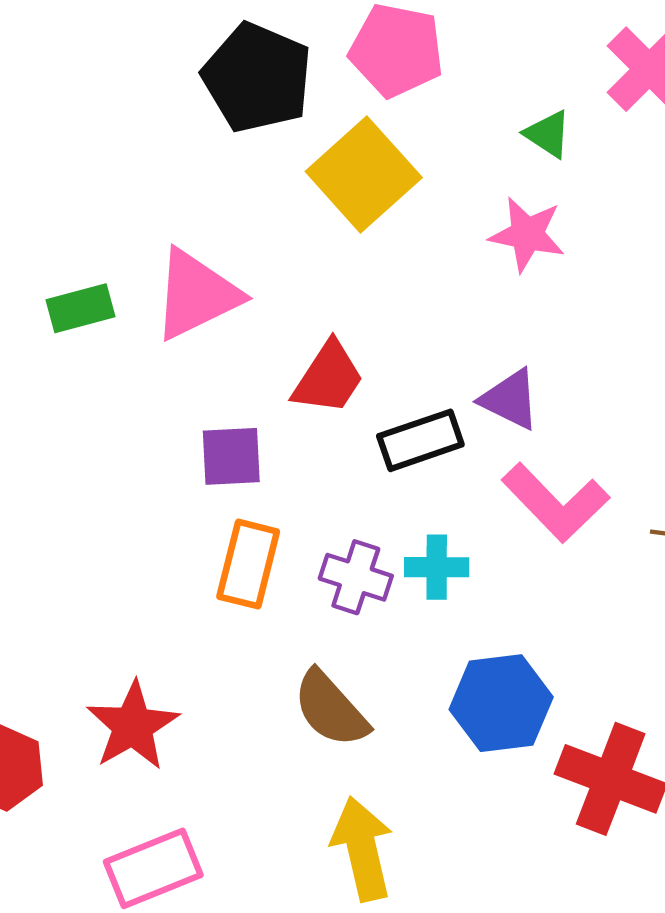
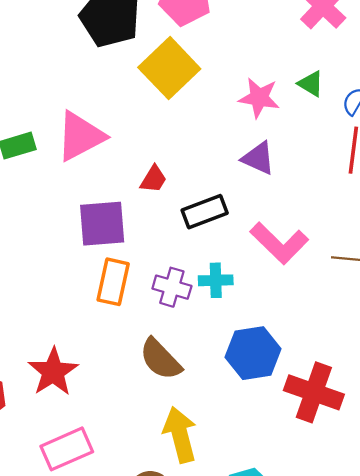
green triangle: (548, 134) -> (311, 84), moved
red trapezoid: (328, 378) -> (154, 179), size x0.7
purple triangle: (510, 399) -> (258, 158), moved
purple square: (231, 456) -> (102, 224), size x1.4

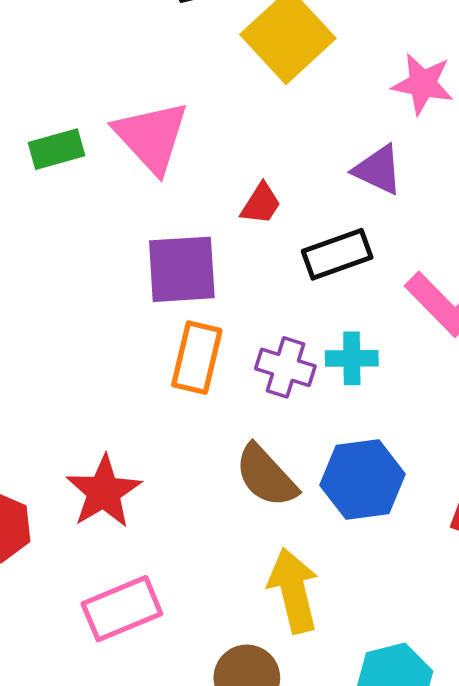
pink triangle: (80, 136) -> (151, 137), turned -46
purple triangle: (258, 158) -> (378, 170), moved
blue hexagon: (253, 353) -> (362, 480), moved

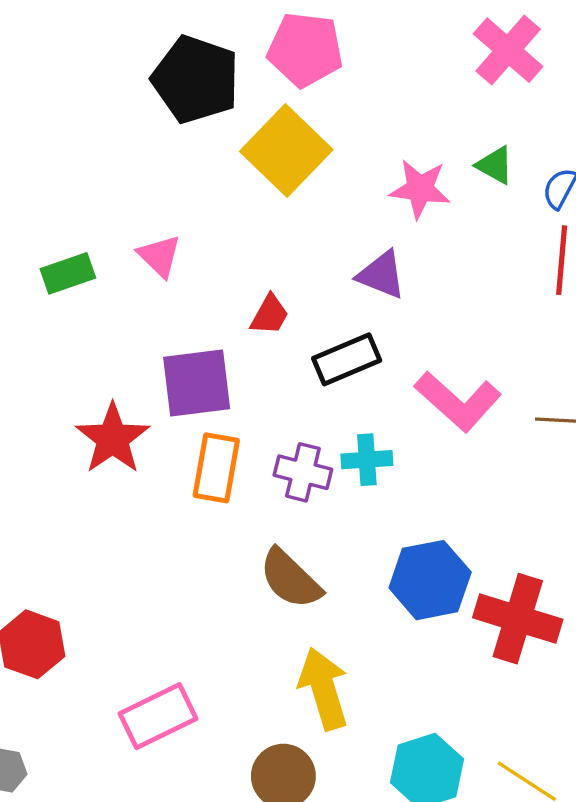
pink triangle: (151, 137) -> (159, 256), size x0.6
blue hexagon: (362, 480) -> (430, 580), moved
red star: (104, 492) -> (113, 439), moved

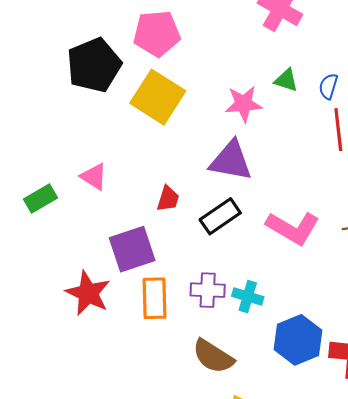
black pentagon: (196, 79) -> (94, 65), turned -30
purple triangle: (382, 275) -> (231, 161), size x1.4
cyan cross: (367, 460) -> (248, 297), moved, turned 32

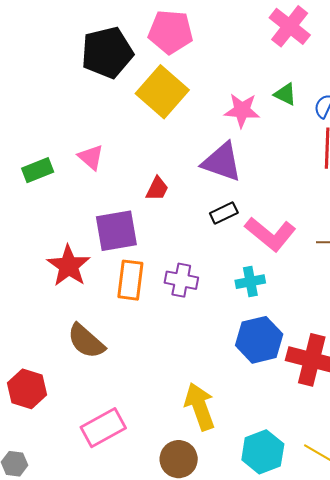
black rectangle: (220, 216) -> (224, 213), moved, size x0.7
cyan cross: (248, 297) -> (250, 282), moved, turned -36
brown semicircle: (213, 356) -> (86, 341), moved

